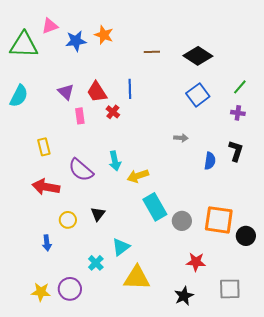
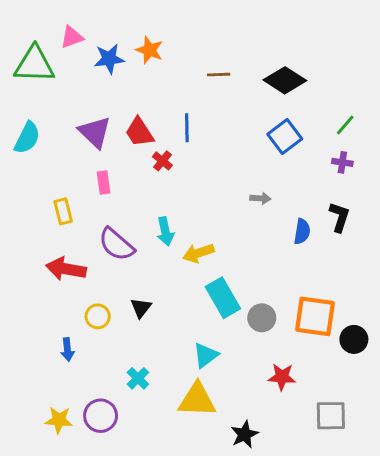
purple triangle: (66, 92) -> (95, 132), size x1.4
pink rectangle: (80, 116) -> (103, 183), moved
cyan triangle: (121, 247) -> (206, 355), moved
black star: (184, 296) -> (244, 434), moved

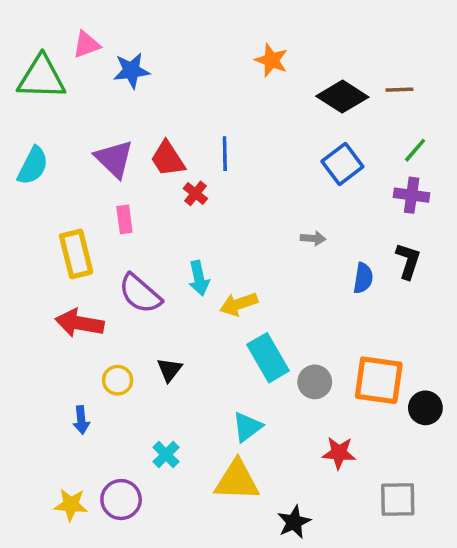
orange star: (149, 50) -> (271, 60), moved
brown line: (219, 75) -> (399, 90), moved
purple cross: (342, 162) -> (412, 195), size x1.4
yellow rectangle: (63, 211) -> (76, 254), size x1.5

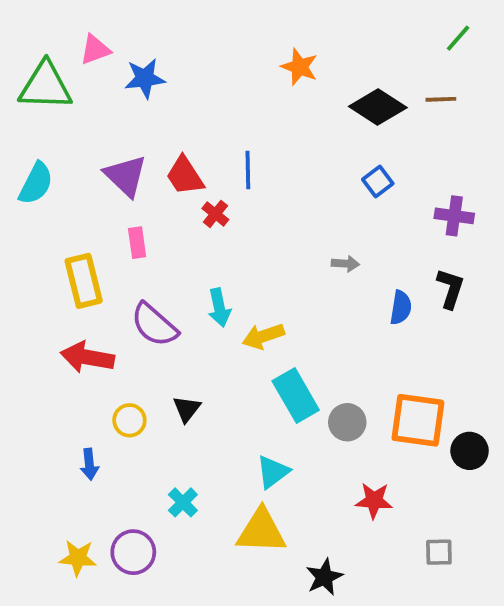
green line: (415, 150) -> (458, 38), moved
blue square: (342, 164) -> (378, 181), size x0.7
gray square: (398, 500) -> (439, 552), size x0.7

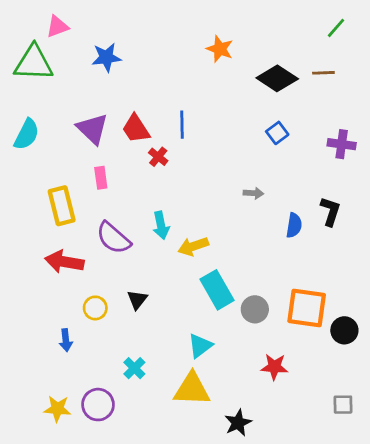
pink triangle: (95, 50) -> (57, 27), moved
purple cross: (454, 216) -> (342, 144), moved
gray square: (439, 552) -> (343, 405), moved

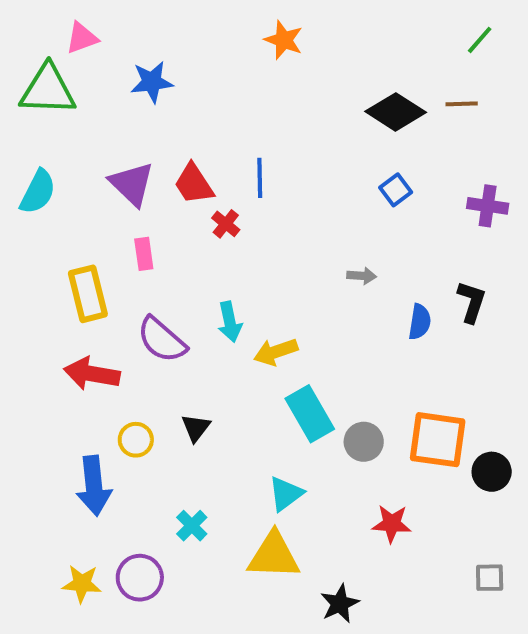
orange star: (220, 49) -> (284, 40), moved
blue arrow: (66, 340) -> (94, 486), size x1.8

